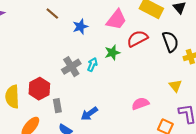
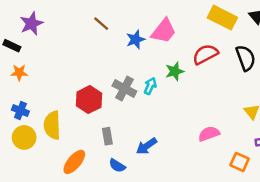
pink trapezoid: (116, 20) -> (164, 31), moved
gray cross: (71, 67) -> (124, 89), turned -30
red hexagon: (39, 89) -> (89, 100), moved

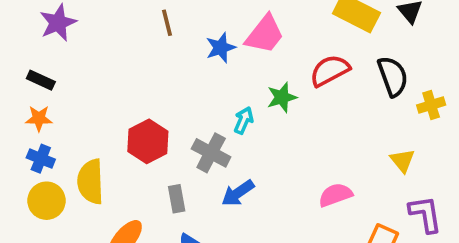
brown line: (101, 24) -> (167, 23), turned 35
black rectangle: (12, 46) -> (41, 80), moved
orange star: (19, 73) -> (39, 118), moved
gray cross: (124, 89) -> (211, 153), moved
blue arrow: (147, 146) -> (238, 193), moved

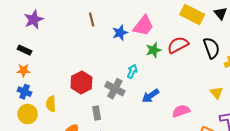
green star: (282, 97) -> (154, 50), moved
yellow semicircle: (91, 182) -> (51, 104), size x0.7
blue arrow: (238, 193) -> (150, 96), moved

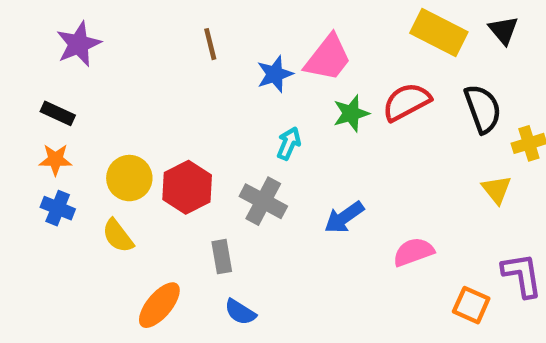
cyan arrow: (132, 71) -> (289, 143), moved
yellow triangle: (217, 93) -> (497, 190), moved
yellow semicircle: (51, 104) -> (118, 236), turned -35
yellow circle: (28, 114) -> (129, 178), moved

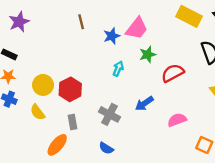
red semicircle: (407, 102) -> (173, 73), moved
gray cross: (263, 201) -> (109, 114), moved
gray rectangle: (222, 257) -> (72, 122), moved
blue semicircle: (240, 312) -> (106, 148), moved

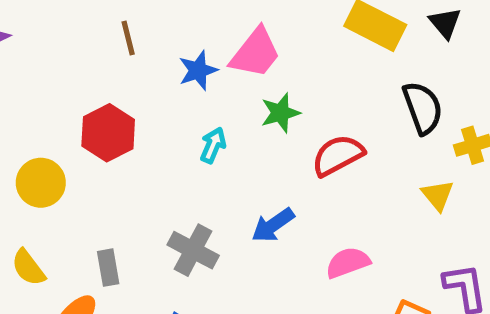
red hexagon: (70, 89) -> (108, 133), moved
yellow semicircle: (38, 112) -> (28, 268), moved

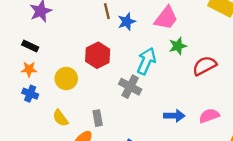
blue star: (198, 70) -> (127, 22), moved
cyan arrow: (213, 145) -> (146, 61), size x1.6
blue arrow: (273, 225) -> (174, 116), moved, turned -144
gray cross: (193, 250) -> (130, 87), moved

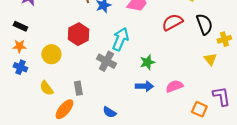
green star: (178, 46) -> (147, 62), moved
red semicircle: (204, 66) -> (172, 22), moved

